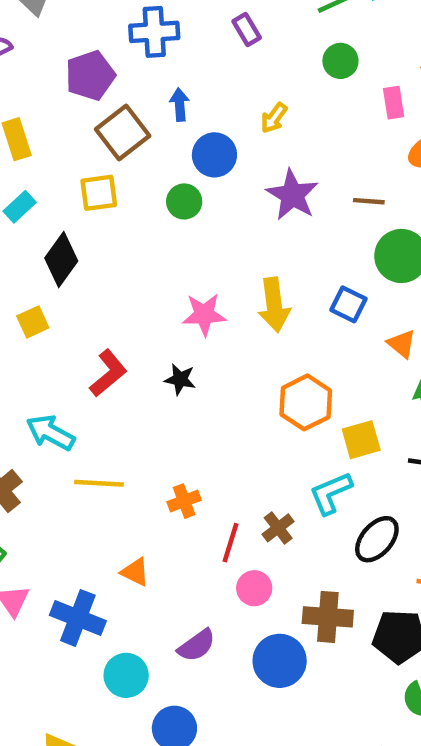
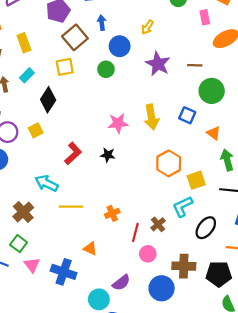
cyan circle: (126, 675) -> (99, 299), moved

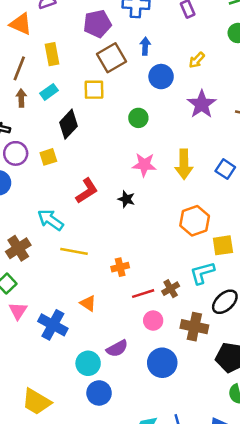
green circle: (106, 69) -> (138, 118), moved
red line: (135, 232) -> (143, 294), turned 48
brown cross: (184, 266) -> (194, 327), moved

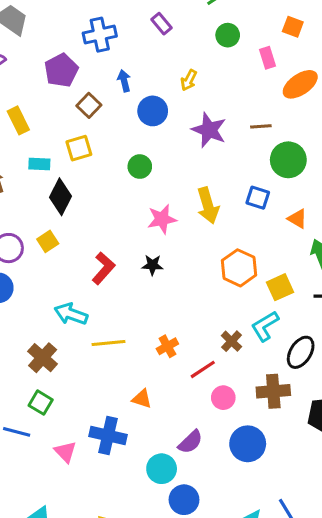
brown square: (111, 58) -> (89, 105), size x0.7
cyan rectangle: (49, 92) -> (39, 164), moved, turned 54
brown cross: (171, 289) -> (231, 341), moved
pink triangle: (18, 311) -> (65, 452), moved

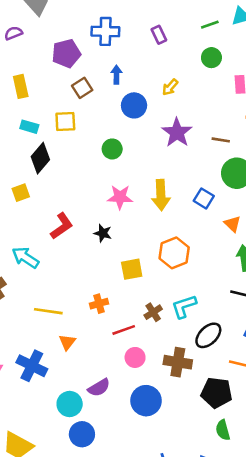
yellow square: (280, 287) -> (132, 269), moved
yellow line: (108, 343) -> (48, 311), moved
orange triangle: (142, 399) -> (67, 342), turned 36

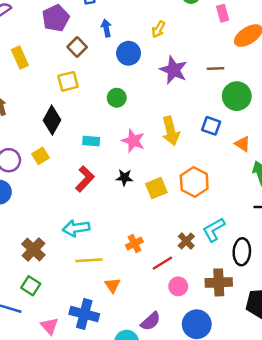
cyan rectangle: (29, 127) -> (91, 141), moved
pink star: (120, 197) -> (133, 141), turned 30
cyan arrow: (25, 257) -> (76, 228), moved, turned -30
yellow square: (132, 269) -> (156, 188), moved
black ellipse: (208, 335) -> (242, 252), turned -30

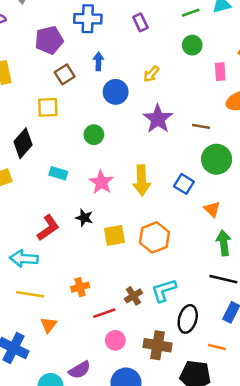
red L-shape: (85, 179) -> (48, 228), moved

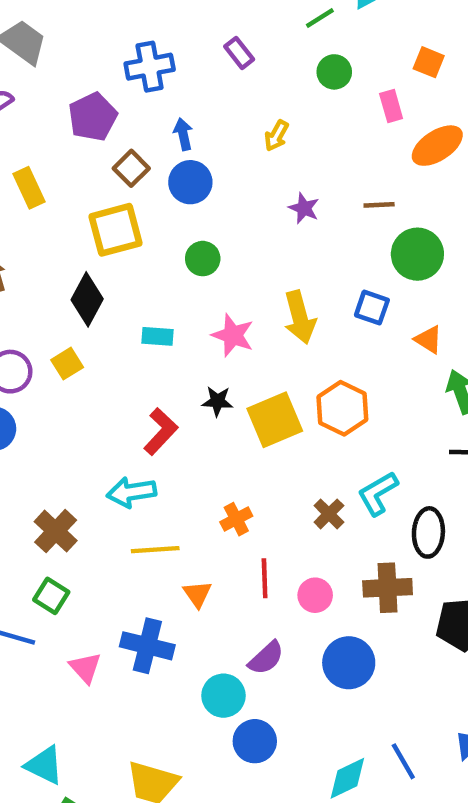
blue circle: (116, 92) -> (190, 182), moved
yellow square: (48, 107) -> (115, 230), size x1.4
purple star: (158, 119) -> (304, 208), size x0.6
yellow square: (115, 235) -> (275, 420), size x1.4
red line: (104, 313) -> (265, 578), moved, turned -60

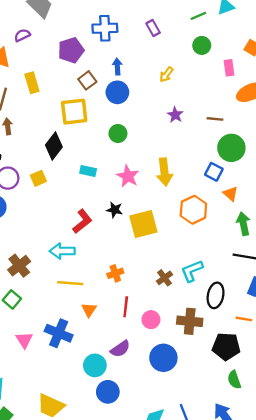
blue square: (372, 308) -> (214, 172), moved
orange hexagon: (342, 408) -> (193, 210), moved

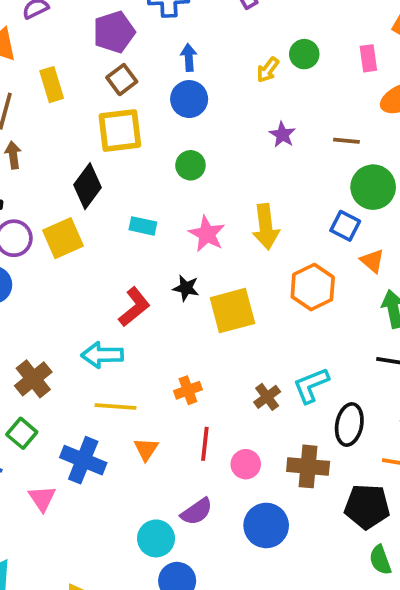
green circle: (202, 45) -> (304, 54), moved
brown square: (87, 80) -> (122, 80), moved
yellow square: (38, 178) -> (63, 238), size x1.5
blue cross: (59, 333) -> (83, 460), moved

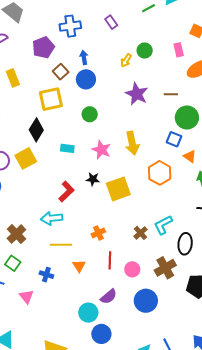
brown square: (122, 80) -> (61, 72), moved
purple star: (282, 135) -> (137, 94), size x1.6
blue cross: (83, 460) -> (46, 275), size x0.6
brown cross: (308, 466) -> (165, 268), turned -30

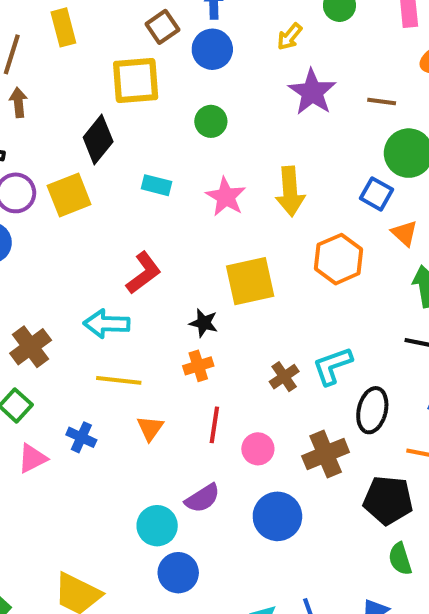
yellow arrow: (126, 60) -> (290, 37), moved
black star: (93, 179) -> (204, 323), moved
pink triangle: (26, 297) -> (32, 458), moved, turned 35

